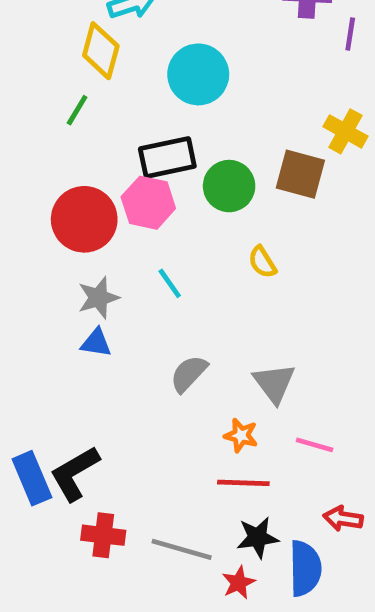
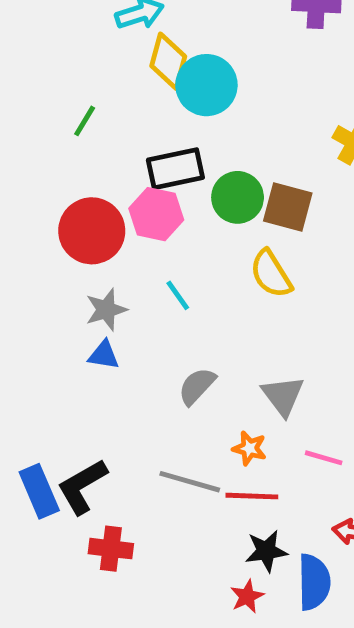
yellow diamond: (101, 51) -> (168, 61), moved
brown square: (300, 174) -> (288, 207), moved
yellow semicircle: (262, 262) -> (271, 274), size x1.5
gray line: (182, 549) -> (190, 482), moved

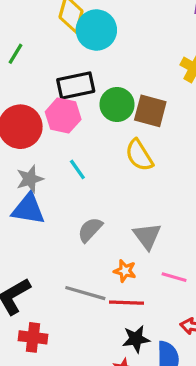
blue triangle: (104, 355) -> (28, 209), size x1.6

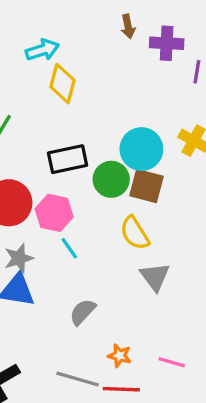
cyan circle: (96, 30) -> (141, 149), moved
pink hexagon: (63, 116) -> (54, 213), moved
gray triangle: (147, 236) -> (155, 277), moved

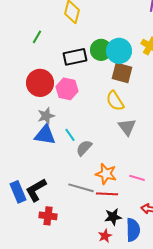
green circle: (111, 179) -> (101, 50), moved
cyan line: (69, 248) -> (70, 135), moved
orange star: (120, 356) -> (106, 174), size x1.5

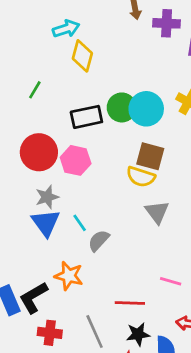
brown square: (122, 73) -> (150, 156), moved
yellow semicircle: (115, 101) -> (141, 177), turned -40
blue triangle: (45, 135) -> (46, 223), turned 45
orange star: (106, 174) -> (69, 276), moved
gray line: (81, 188) -> (95, 331), moved, turned 50

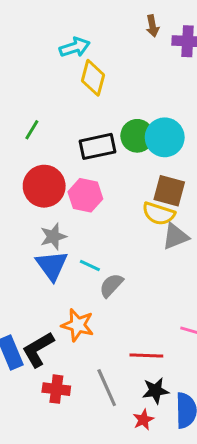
green line: (35, 90) -> (32, 130), moved
gray triangle: (157, 212) -> (175, 237), moved, turned 45
cyan line: (80, 223) -> (90, 266), turned -30

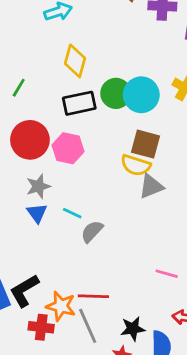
yellow diamond: (93, 78) -> (75, 61), moved
blue triangle: (52, 266) -> (37, 213), size x0.7
orange star: (78, 325) -> (61, 306), moved
red line: (146, 356) -> (93, 296), moved

